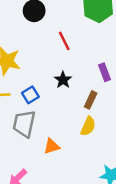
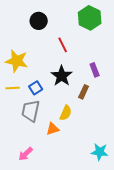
black star: (63, 80) -> (62, 76), size x1.5
yellow semicircle: (88, 126) -> (66, 113), moved

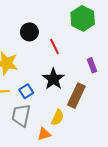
black circle: (39, 21) -> (29, 32), moved
purple rectangle: (95, 70) -> (92, 65), moved
brown rectangle: (84, 92) -> (76, 96), size x1.6

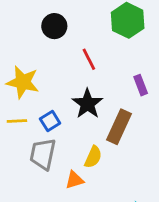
black circle: (29, 32) -> (54, 26), moved

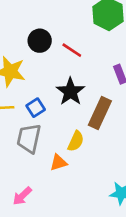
black circle: (54, 26) -> (40, 41), moved
red line: (89, 59) -> (72, 50), turned -30

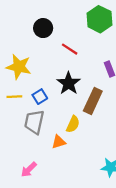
black circle: (40, 41) -> (43, 28), moved

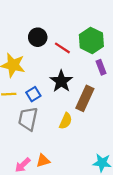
green hexagon: (99, 19) -> (91, 40), moved
black circle: (43, 28) -> (38, 37), moved
orange triangle: (59, 142) -> (43, 161), moved

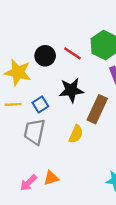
black circle: (38, 37) -> (45, 56), moved
black star: (61, 81) -> (71, 90), turned 30

